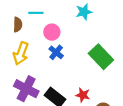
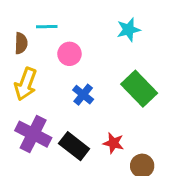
cyan star: (84, 12) -> (129, 30), moved
blue cross: (56, 52) -> (83, 95), moved

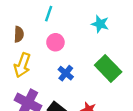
cyan line: (47, 27) -> (49, 14), moved, turned -70
cyan star: (129, 30) -> (100, 24), turned 30

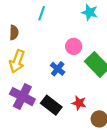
cyan star: (100, 24) -> (90, 12), moved
pink circle: (55, 42) -> (74, 46), moved

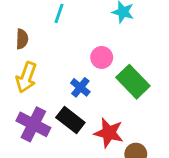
red star: (79, 103) -> (109, 133), size x1.5
black rectangle: (51, 105) -> (70, 120), moved

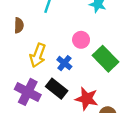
yellow arrow: (26, 77) -> (38, 55), moved

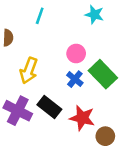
blue cross: (64, 63) -> (75, 79), moved

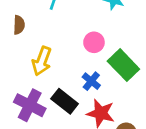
blue cross: (75, 79) -> (91, 81), moved

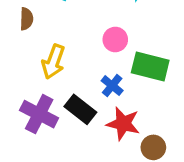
green rectangle: (123, 65) -> (150, 66), turned -32

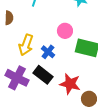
blue cross: (112, 86) -> (48, 52), moved

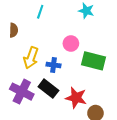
blue cross: (48, 52) -> (54, 65), turned -32

